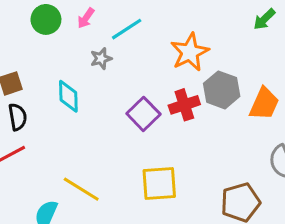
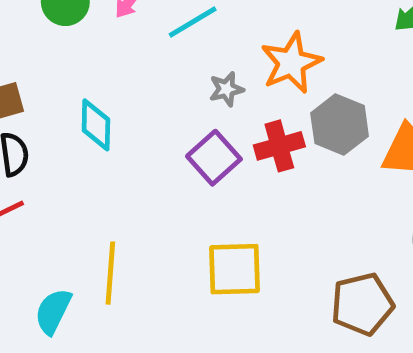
gray star: (101, 59) -> (226, 89), moved
yellow line: (81, 189) -> (110, 273), turned 60

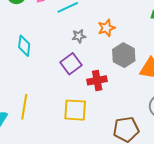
orange star: (291, 63) -> (106, 28), size x0.7
red cross: (279, 146) -> (97, 80), moved

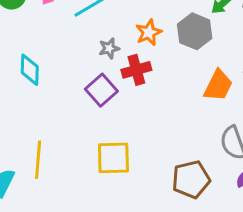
gray hexagon: (124, 55) -> (195, 31), moved
red cross: (97, 80) -> (136, 70), moved

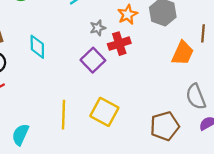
yellow square: (113, 158) -> (104, 112), turned 32
yellow line: (38, 160) -> (64, 115), moved

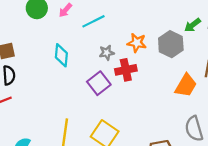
orange star: (128, 14) -> (137, 43), turned 30
cyan diamond: (37, 47) -> (61, 55), moved

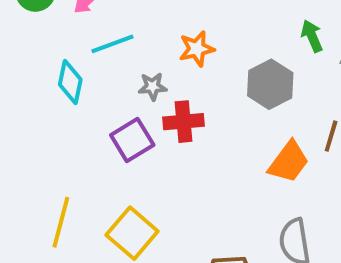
cyan line: (94, 21) -> (112, 44), moved
green arrow: (193, 25) -> (312, 36), moved, turned 98
orange star: (137, 43) -> (197, 49), moved, turned -30

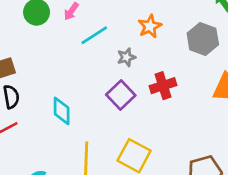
cyan diamond: (70, 82) -> (62, 111), moved
red cross: (184, 122) -> (163, 86), moved

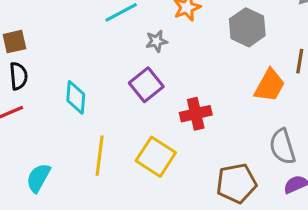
red cross: (163, 86) -> (196, 114), moved

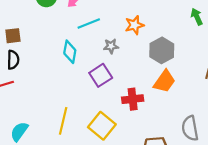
gray hexagon: (247, 27) -> (162, 50), moved
orange trapezoid: (270, 85) -> (164, 81), moved
cyan diamond: (76, 97) -> (70, 52), moved

